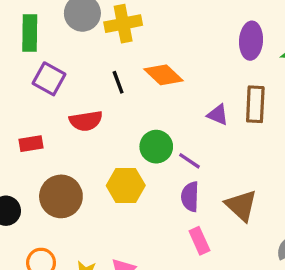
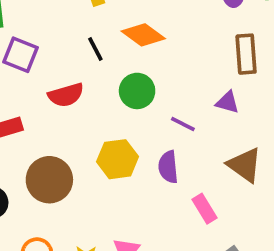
purple triangle: (218, 115) -> (227, 102), moved
green circle: (156, 147) -> (137, 91), moved
purple semicircle: (190, 197) -> (168, 167), moved

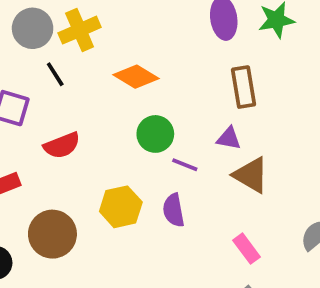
black line: (95, 49) -> (55, 74), moved
green circle: (137, 91) -> (155, 134), moved
brown triangle: (245, 165) -> (251, 175), moved
pink rectangle: (204, 209) -> (247, 249), moved

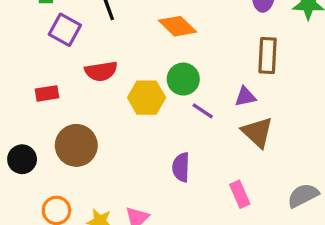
purple triangle: (229, 138) -> (245, 97), turned -35
yellow hexagon: (121, 207) -> (147, 98), moved
purple semicircle: (174, 210) -> (181, 167), moved

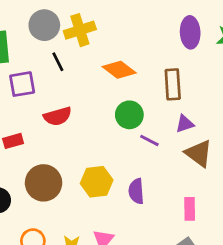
purple square: (65, 30) -> (22, 84), turned -32
brown rectangle: (268, 55) -> (173, 84), moved
yellow hexagon: (147, 98) -> (97, 182), moved
pink rectangle: (240, 194) -> (190, 209), turned 30

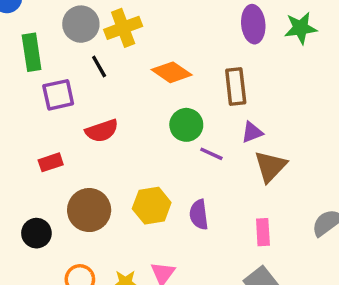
brown triangle: (199, 153) -> (270, 166), turned 40

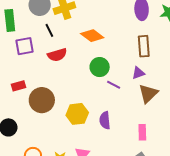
brown rectangle: (236, 87) -> (144, 46), moved
red semicircle: (102, 131) -> (57, 55), moved
brown circle: (89, 210) -> (42, 100), moved

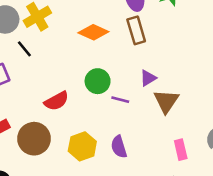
orange diamond: (92, 36) -> (93, 32), moved
brown rectangle: (144, 46) -> (136, 30), moved
red semicircle: (57, 55) -> (56, 101), moved
pink rectangle: (142, 132) -> (181, 150), moved

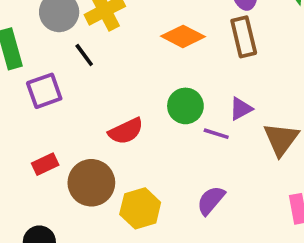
purple triangle: (148, 78) -> (241, 109), moved
yellow hexagon: (82, 146) -> (140, 208), moved
purple semicircle: (119, 147) -> (211, 200), turned 55

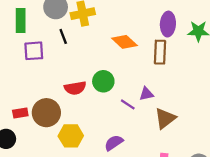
green circle: (185, 106) -> (103, 81), moved
red rectangle: (45, 164) -> (20, 113), moved

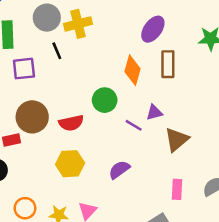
purple ellipse: (168, 24) -> (153, 29), moved, turned 35
orange diamond: (124, 42) -> (133, 70), moved, turned 65
red semicircle: (75, 88) -> (71, 123), moved
brown circle: (46, 113) -> (32, 117), moved

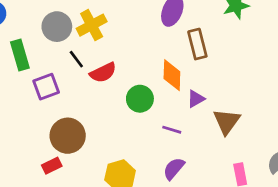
orange diamond: (133, 70) -> (172, 75), moved
red semicircle: (71, 123) -> (103, 73), moved
purple line: (134, 125) -> (172, 130), moved

